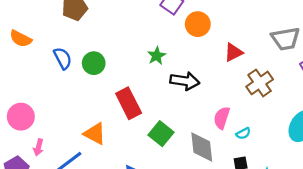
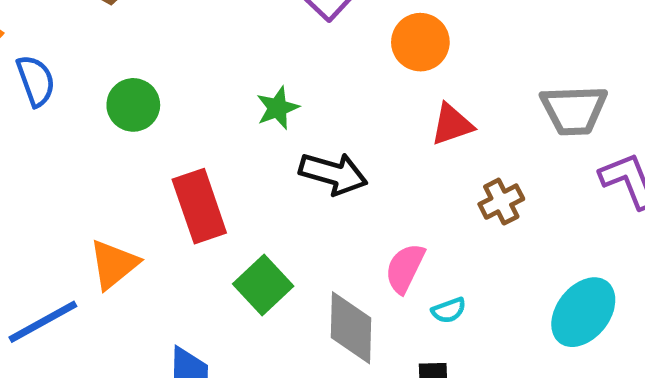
orange circle: (198, 24) -> (420, 42), moved
blue semicircle: (63, 58) -> (36, 81), moved
brown cross: (260, 83) -> (501, 202), size x0.7
orange triangle: (95, 134) -> (114, 264), turned 45

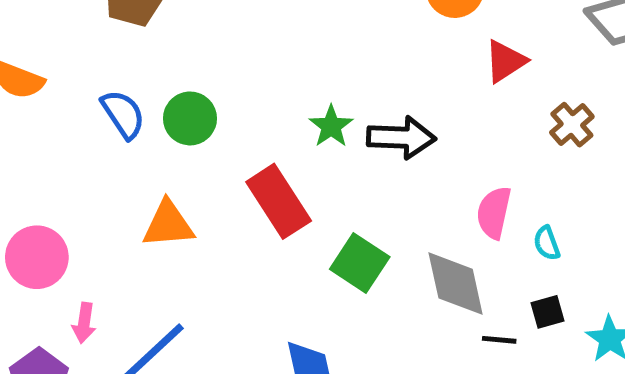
blue semicircle: (36, 81) -> (123, 114), moved
green star: (278, 108) -> (331, 126), moved
orange triangle: (114, 264) -> (168, 224), moved, turned 48
cyan semicircle: (449, 310) -> (547, 243), turned 104

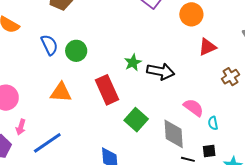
pink semicircle: (494, 213) -> (193, 107), turned 105

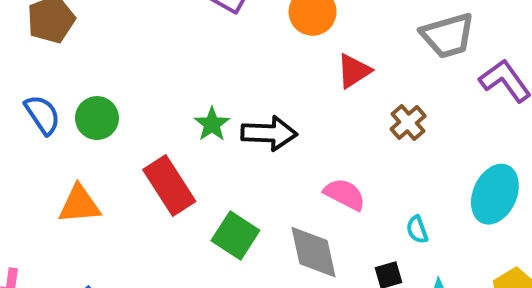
cyan semicircle: (213, 123) -> (417, 230), moved

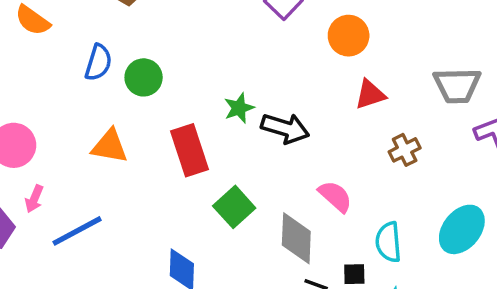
blue semicircle: (42, 115) -> (98, 63), turned 36
cyan semicircle: (417, 230) -> (388, 242), size x1.6

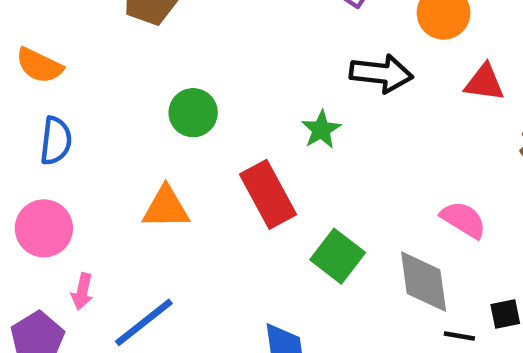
blue semicircle: (98, 63) -> (56, 141), moved
red triangle: (370, 95) -> (484, 83), turned 36
black arrow: (285, 128) -> (381, 73), moved

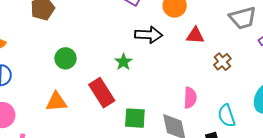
pink semicircle: (463, 220) -> (190, 98), turned 65
green square: (338, 256) -> (135, 118), turned -30

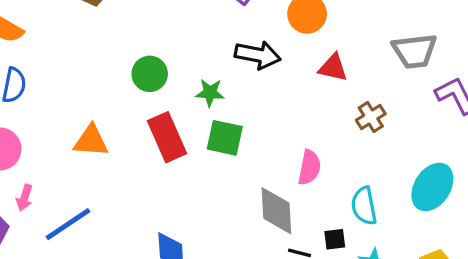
green circle: (65, 58) -> (150, 74), moved
green star: (123, 62) -> (210, 93), turned 30
green square: (135, 118) -> (225, 138), moved

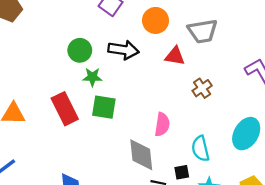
gray trapezoid: (415, 51) -> (203, 31), moved
green circle: (150, 74) -> (80, 50), moved

